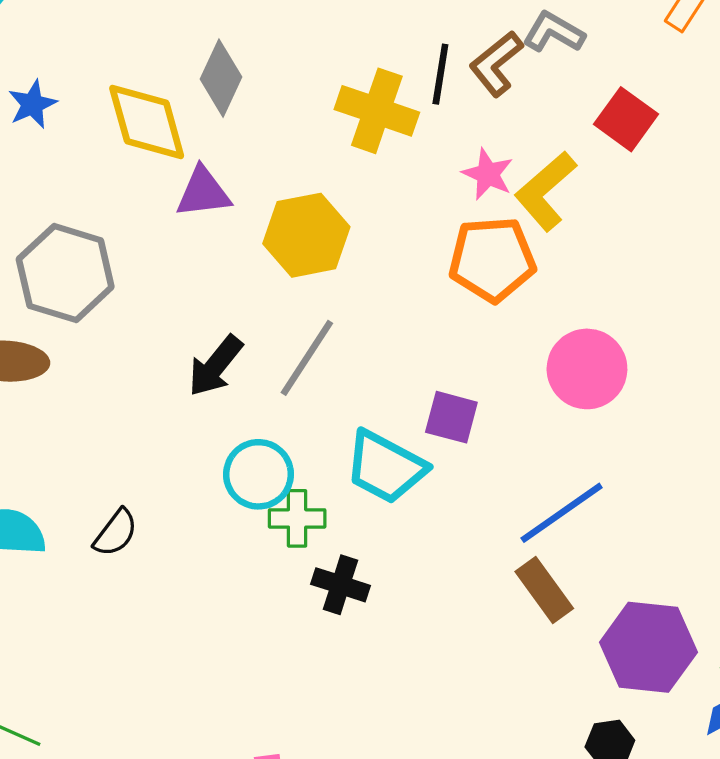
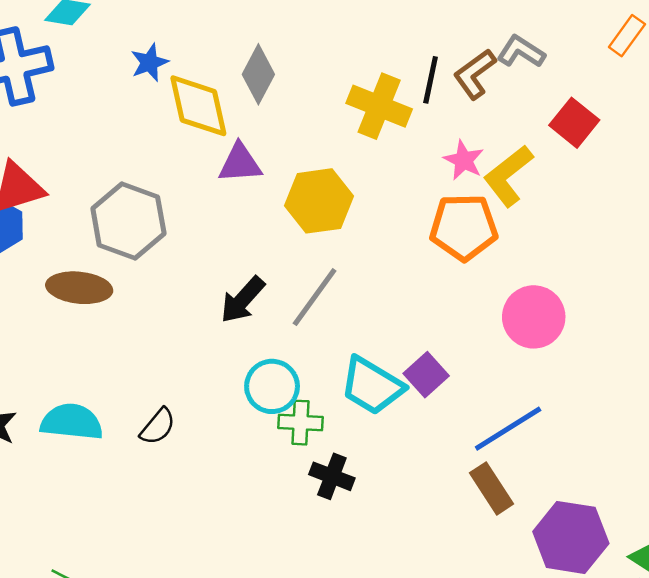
blue star: (32, 104) -> (149, 63), moved
purple square: (451, 417) -> (426, 375), moved, turned 30

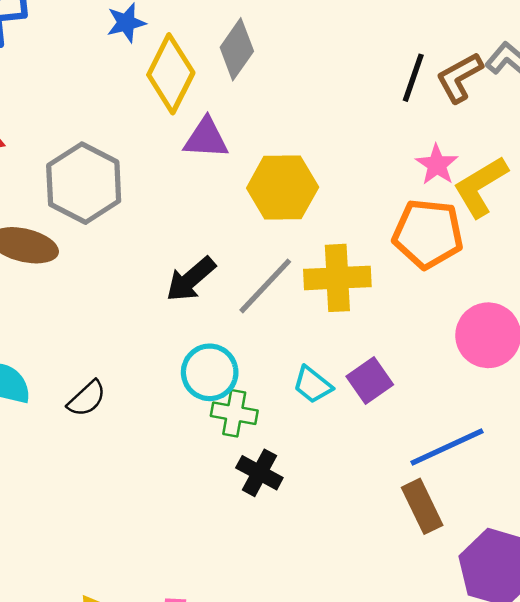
yellow diamond: (198, 106) -> (171, 74), turned 32
yellow cross: (379, 106) -> (337, 278), moved, turned -32
cyan trapezoid: (372, 386) -> (313, 385), size x0.6

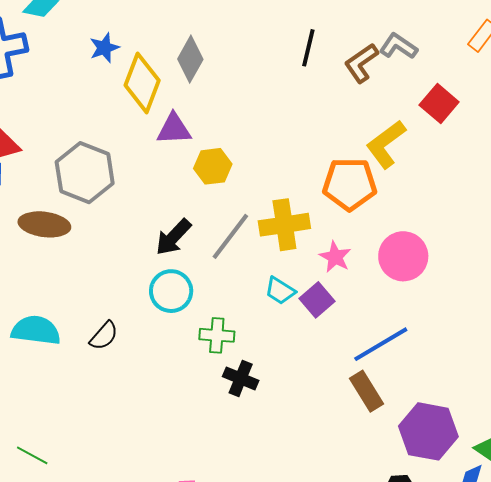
black line: (413, 78) -> (308, 48), moved
pink star: (437, 165) -> (335, 257), moved
yellow hexagon: (283, 188) -> (213, 166), moved, size x0.7
cyan circle: (210, 372) -> (171, 291), moved
cyan trapezoid: (313, 385) -> (280, 291), moved

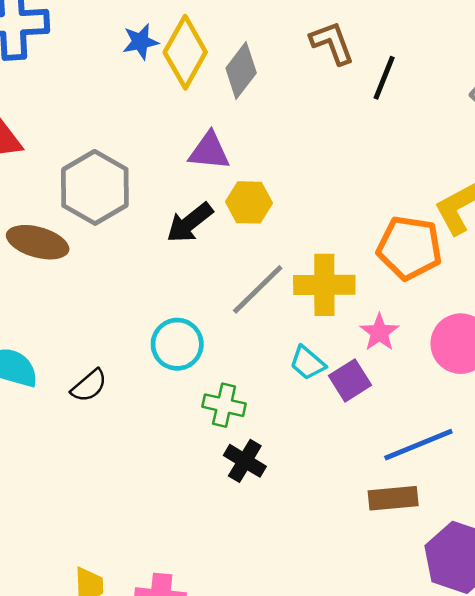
brown L-shape: (361, 63) -> (332, 43), moved, turned 96
yellow diamond: (142, 83) -> (185, 52), moved
black arrow: (173, 237) -> (190, 223), moved
brown rectangle: (367, 391) -> (393, 498), turned -72

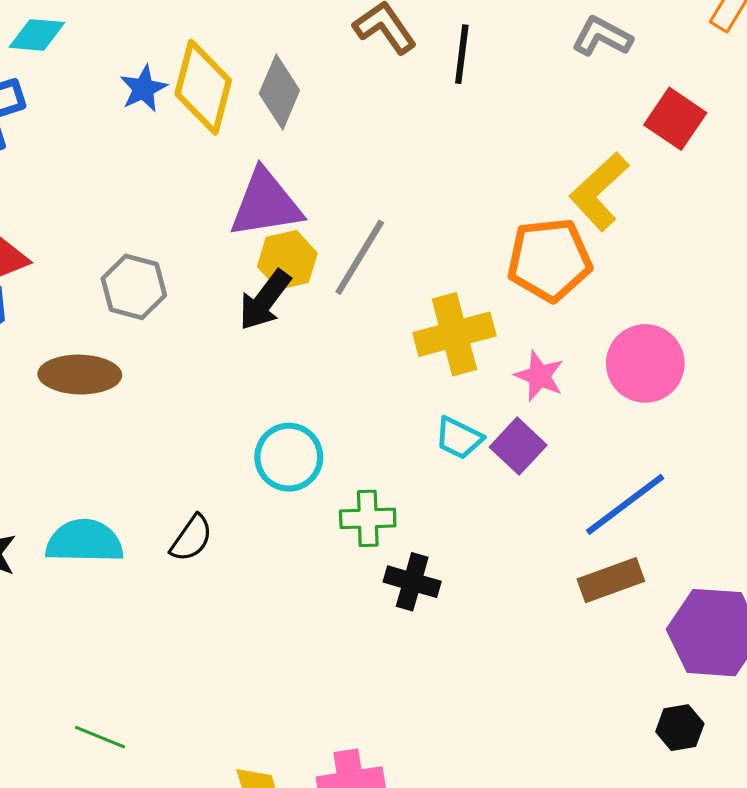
purple triangle: (209, 151) -> (266, 204), size x1.4
gray hexagon: (95, 187) -> (134, 287), size x0.7
yellow hexagon: (249, 202) -> (287, 260), moved
gray line: (258, 289) -> (360, 257), moved

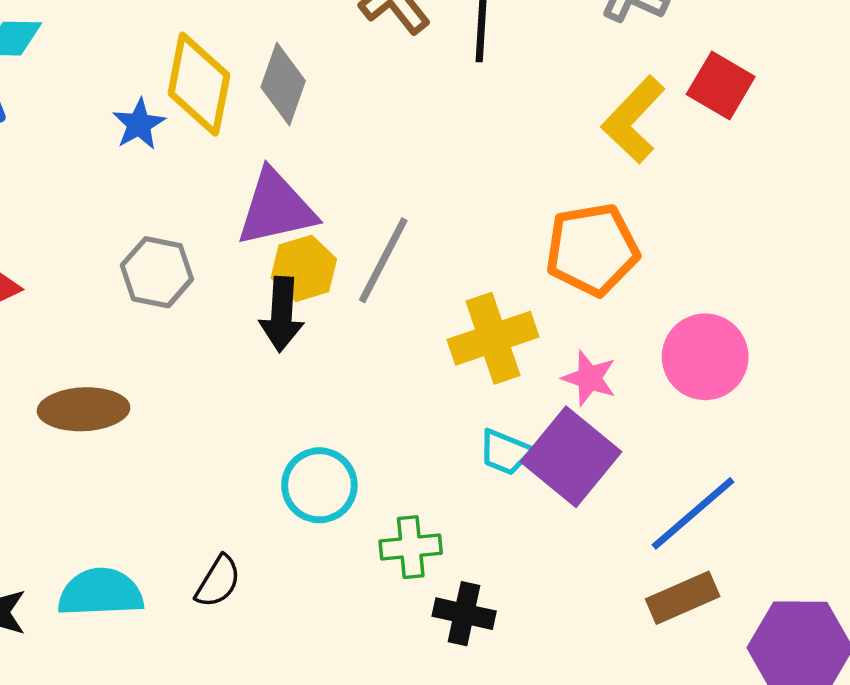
blue star: (143, 89) -> (139, 124), moved
yellow L-shape: (599, 191) -> (633, 120), moved
gray hexagon: (134, 287) -> (157, 272), moved
black arrow: (265, 300) -> (282, 314), turned -30
purple square: (518, 446) -> (571, 457), size x1.6

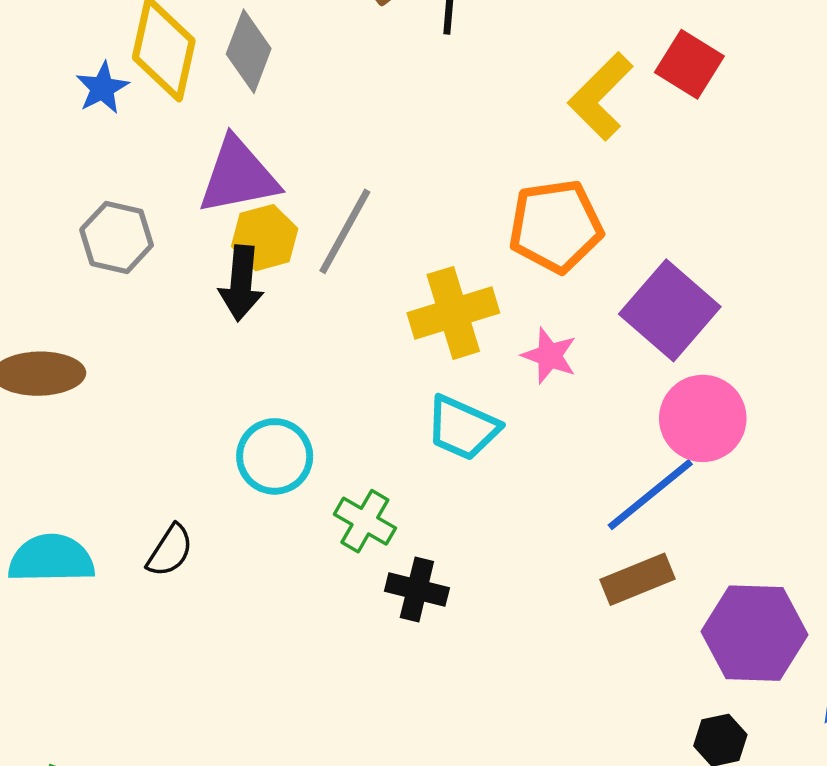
pink circle: (705, 357) -> (703, 418), moved
cyan trapezoid: (505, 452) -> (463, 428), size x1.4
purple square: (571, 457) -> (670, 310), moved
green cross: (411, 547) -> (365, 521), turned 34

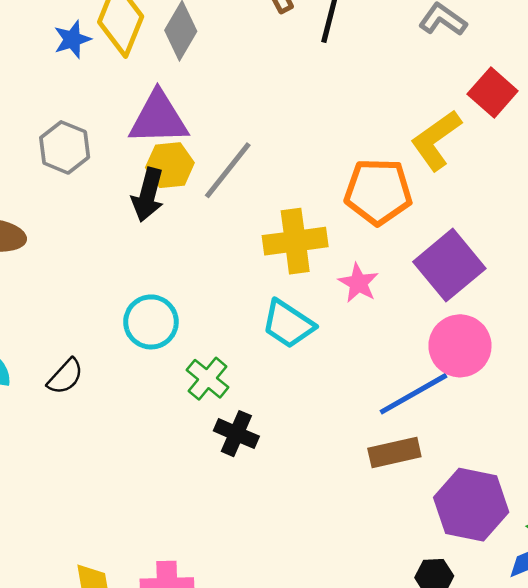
yellow L-shape: (601, 96) -> (436, 140), moved

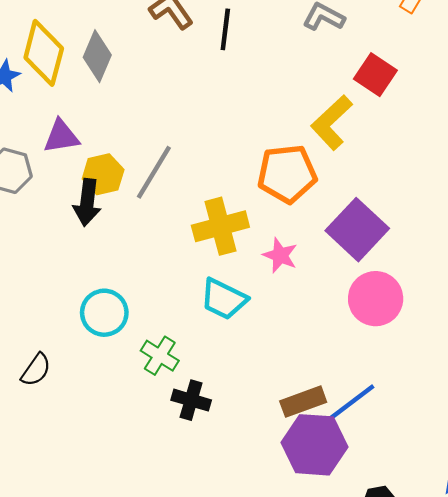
purple triangle: (158, 118) -> (61, 136), moved, size x0.7
blue line: (414, 394) -> (347, 406), moved
brown rectangle: (394, 452) -> (303, 402), moved
purple hexagon: (471, 505) -> (314, 445), moved

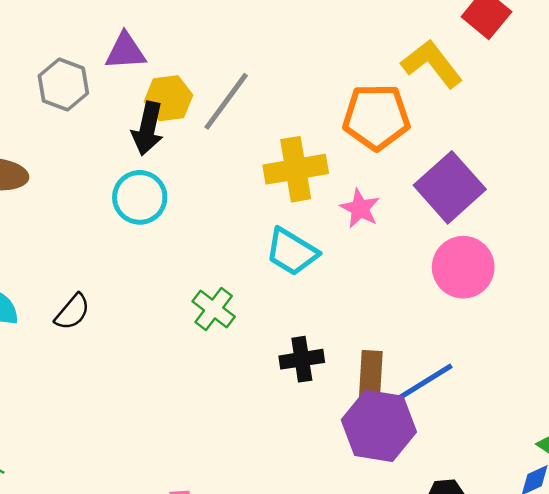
yellow L-shape: (332, 122) -> (432, 64), turned 90
cyan circle: (104, 313) -> (140, 197), moved
black cross: (191, 400) -> (302, 359), moved, turned -30
brown rectangle: (303, 402) -> (371, 376), turned -72

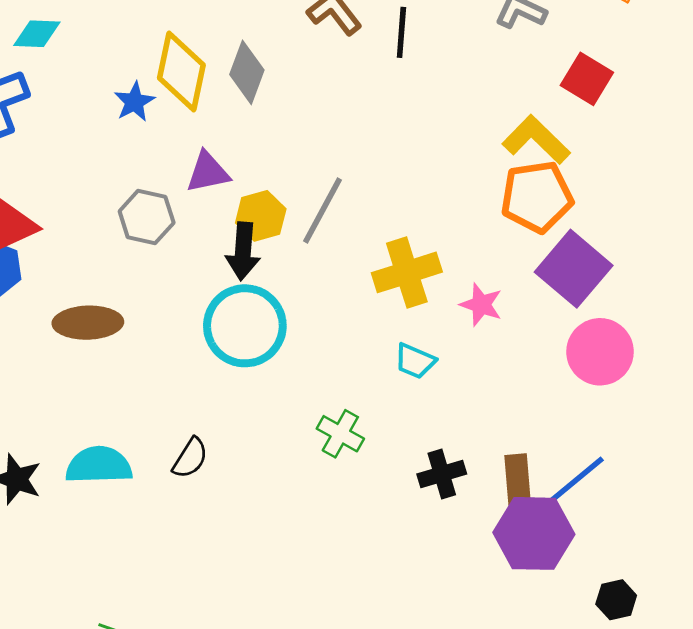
orange pentagon: (376, 117) -> (537, 197), moved
cyan circle: (140, 197) -> (245, 326), size x1.4
cyan trapezoid: (292, 252) -> (415, 361), size x0.7

